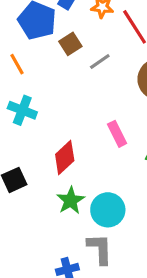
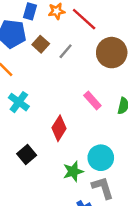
cyan cross: (22, 110) -> (19, 102), turned 30
green star: (71, 201) -> (73, 171), moved, turned 30

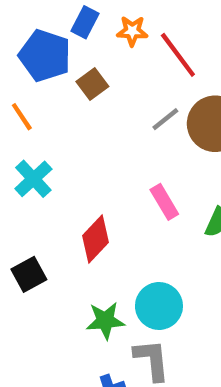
gray line: (66, 51) -> (165, 119), moved

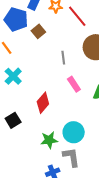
gray line: (165, 119) -> (63, 58), moved, turned -56

